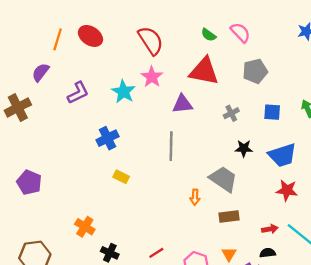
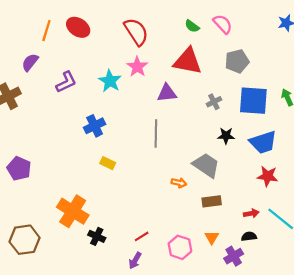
blue square: (272, 112) -> (253, 101), size x1.8
orange arrow: (195, 197) -> (179, 183), turned -80
orange cross: (85, 227) -> (73, 211), size x1.6

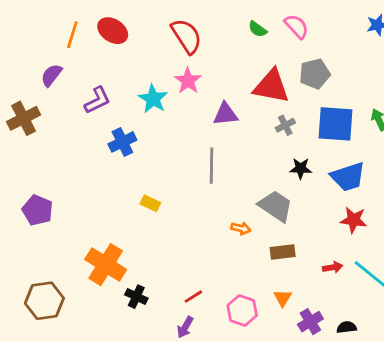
red triangle: (188, 61) -> (271, 86), moved
blue cross: (95, 126) -> (122, 142), moved
black semicircle: (249, 236) -> (347, 327), moved

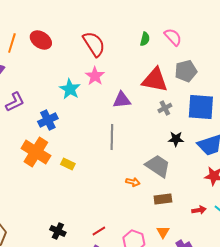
green semicircle: (257, 29) -> (145, 39), turned -112
purple L-shape: (97, 100) -> (15, 102), moved
orange cross: (106, 265) -> (36, 152), moved

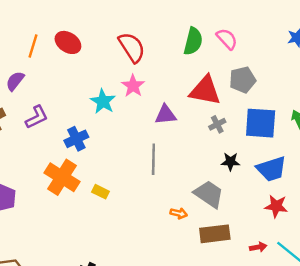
green semicircle: (145, 39) -> (193, 41), size x1.6
brown rectangle: (163, 199) -> (215, 234), size x1.4

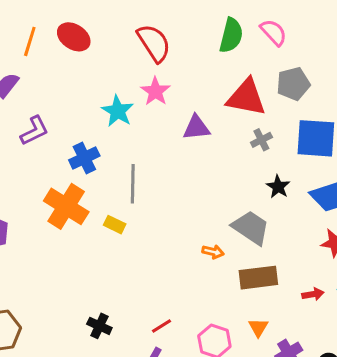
gray line: (153, 159) -> (133, 184), moved
black star: (230, 162) -> (278, 187), turned 30

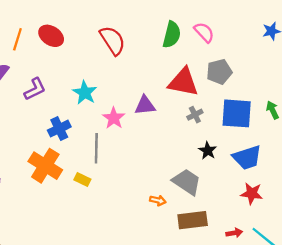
pink star: (155, 91) -> (114, 118), moved
purple L-shape: (34, 131) -> (35, 89), moved

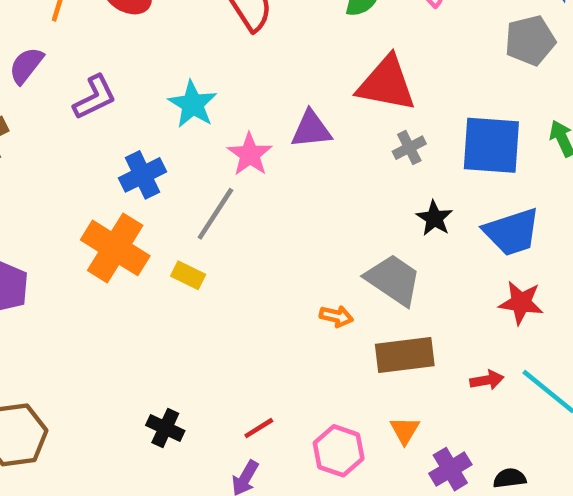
gray pentagon: (219, 72) -> (530, 40), moved
gray line: (96, 148) -> (215, 214), turned 32

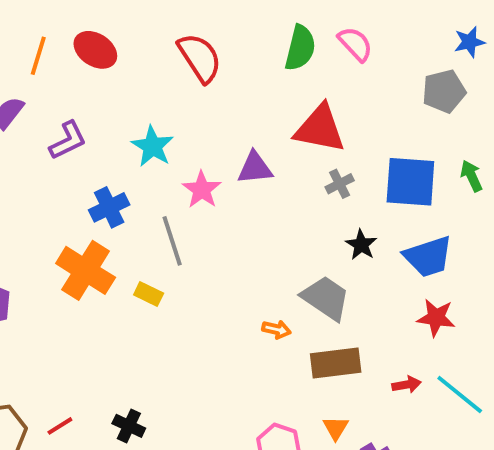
gray line: (215, 214) -> (172, 241), turned -51
red line: (259, 428) -> (60, 426), moved

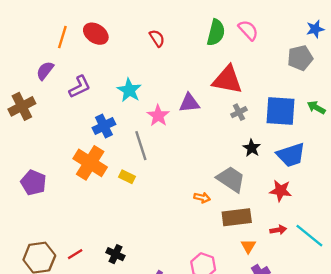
red semicircle: (200, 58) -> (157, 38), size x0.6
green arrow: (471, 176) -> (316, 108), turned -36
red star: (436, 318) -> (281, 191), moved
orange triangle: (336, 428) -> (248, 246), moved

